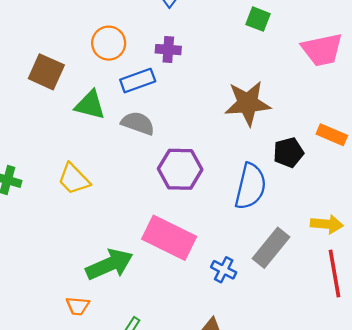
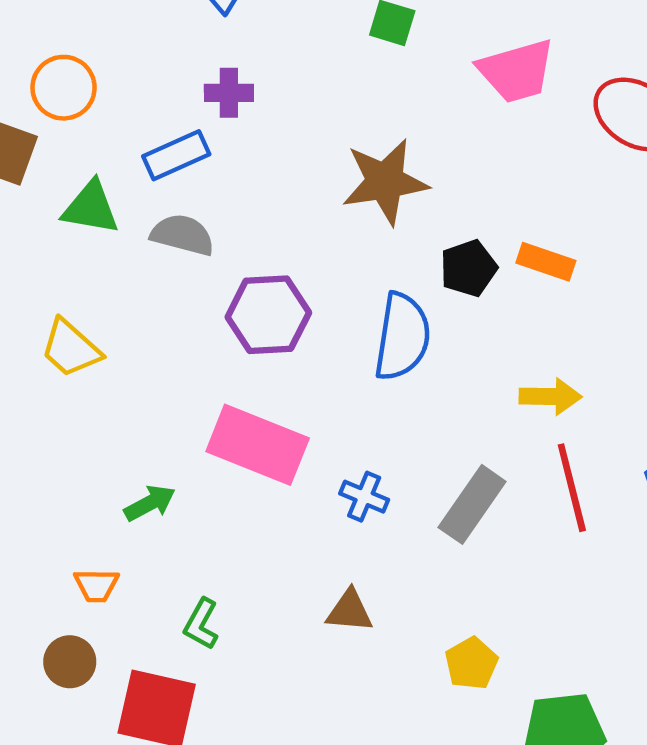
orange circle: (109, 43) -> (64, 88), moved
orange rectangle: (332, 135) -> (546, 262), moved
gray rectangle: (271, 248) -> (472, 504), moved
green arrow: (109, 264) -> (150, 503), size x0.6

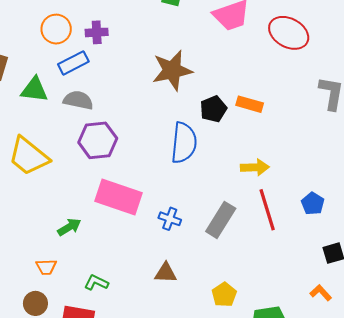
orange circle: (64, 88) -> (56, 29), moved
purple hexagon: (268, 315) -> (98, 140), moved
yellow trapezoid: (71, 348) -> (28, 156), size x1.4
green L-shape: (201, 624) -> (96, 283), turned 90

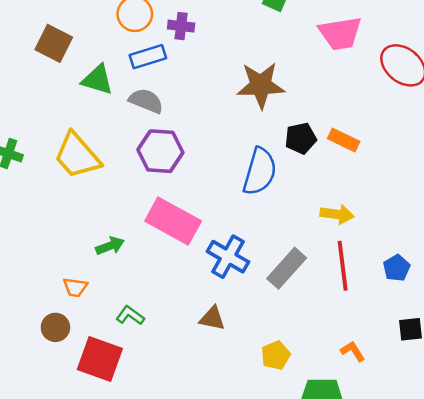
blue cross: (170, 219) -> (228, 257), size x1.6
orange L-shape: (321, 293) -> (353, 351), moved

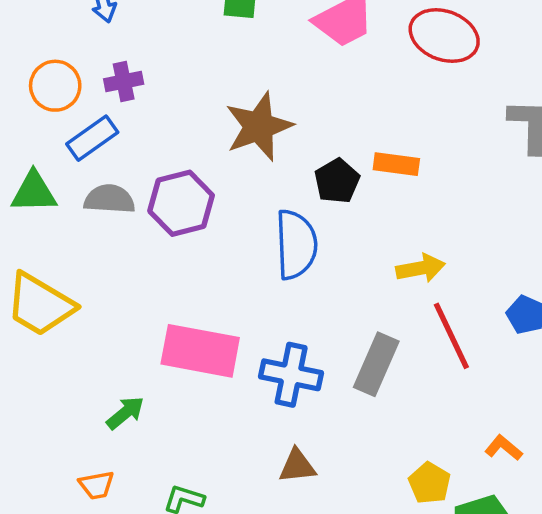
purple hexagon: (160, 151) -> (181, 203), moved
yellow pentagon: (276, 355) -> (430, 483), moved

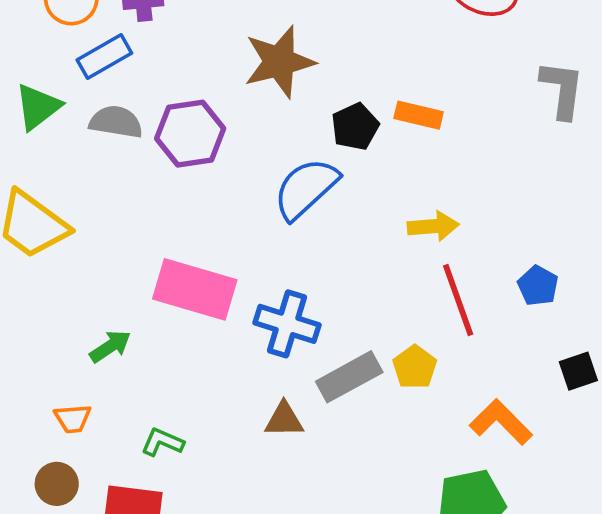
green triangle: (34, 192) -> (38, 107), turned -42
blue semicircle: (296, 244) -> (306, 189), turned -136
gray rectangle: (376, 364) -> (349, 377), moved, turned 32
orange L-shape: (504, 448) -> (501, 422), size x1.6
yellow pentagon: (430, 483) -> (415, 367), moved

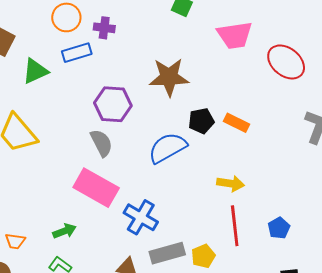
gray semicircle: (116, 122) -> (101, 143), moved, turned 40
green arrow: (110, 346) -> (64, 231), moved

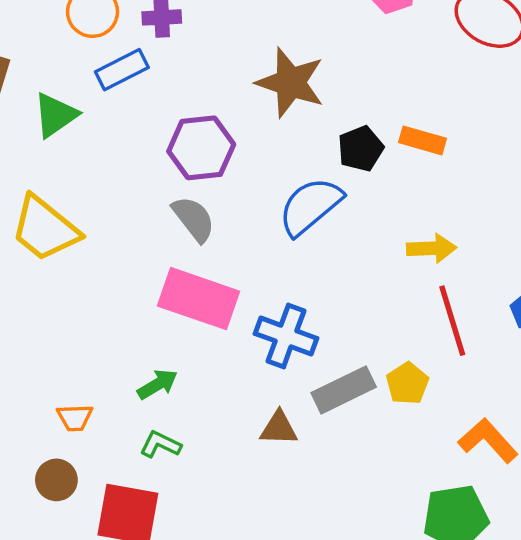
brown star: (169, 77) -> (290, 83), turned 30

